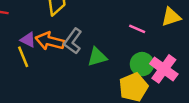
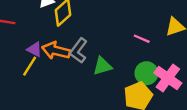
yellow line: (23, 57) -> (30, 66), turned 54

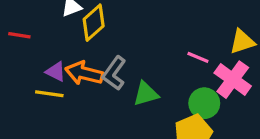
yellow line: (30, 66) -> (49, 94), turned 66
pink cross: (168, 78) -> (233, 80), moved

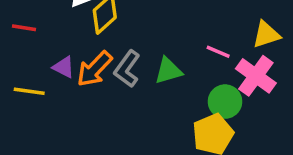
orange arrow: (84, 73) -> (94, 69), turned -60
yellow line: (49, 94) -> (29, 91), moved
green triangle: (146, 94) -> (168, 71), moved

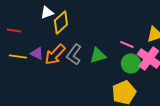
yellow line: (29, 91) -> (18, 56), moved
green circle: (225, 102) -> (131, 64), moved

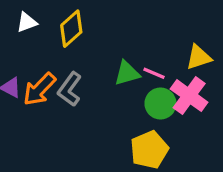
yellow diamond: (61, 22) -> (71, 29), moved
green triangle: (98, 56) -> (127, 73), moved

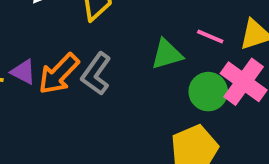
pink line: (154, 73) -> (210, 37), moved

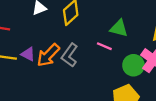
pink line: (210, 37) -> (104, 46), moved
green triangle: (167, 54) -> (119, 28), moved, turned 30

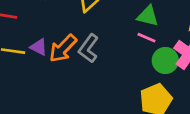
pink line: (104, 46) -> (146, 38), moved

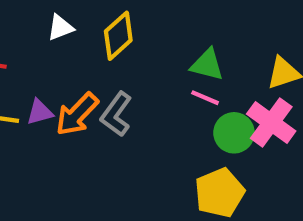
purple triangle: (39, 47) -> (40, 112), turned -42

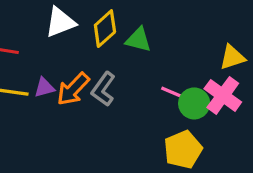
white triangle: (60, 27) -> (60, 22), size x1.5
green triangle: (207, 65) -> (138, 40), moved
pink line: (205, 98) -> (172, 92), moved

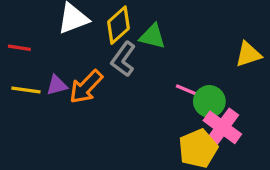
gray L-shape: (103, 89) -> (123, 59), moved
pink cross: (223, 95) -> (222, 127), moved

